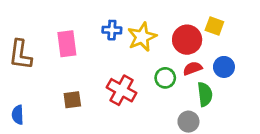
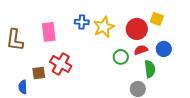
red cross: (122, 90) -> (61, 64), moved
brown square: (72, 100) -> (39, 73), moved
blue semicircle: (18, 115) -> (23, 87), moved

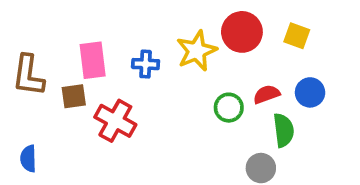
blue cross: (82, 22) -> (146, 64), moved
red circle: (137, 29) -> (242, 32), moved
brown square: (39, 73) -> (74, 96), moved
blue semicircle: (23, 87) -> (28, 159), moved

